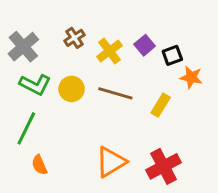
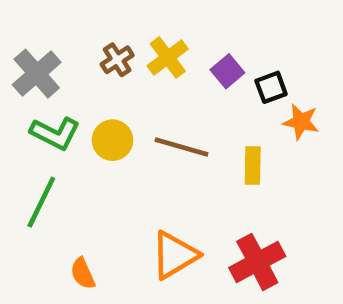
yellow cross: (109, 51) -> (168, 57), moved
yellow rectangle: (161, 105) -> (253, 165), turned -30
orange semicircle: (39, 165) -> (83, 273), moved

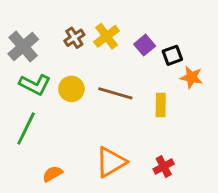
red cross: (257, 262) -> (164, 166), size x0.6
orange semicircle: (83, 273) -> (52, 174), turned 84

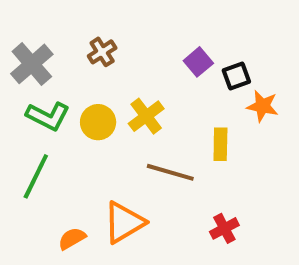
yellow cross: (107, 36) -> (146, 116), moved
brown line: (115, 93) -> (170, 172), moved
orange triangle: (111, 162) -> (124, 222), moved

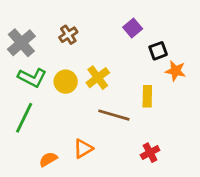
purple square: (198, 62) -> (133, 28), moved
orange triangle: (124, 222) -> (83, 149), size x0.7

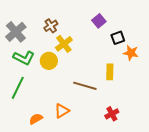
yellow cross: (98, 78) -> (64, 44), moved

